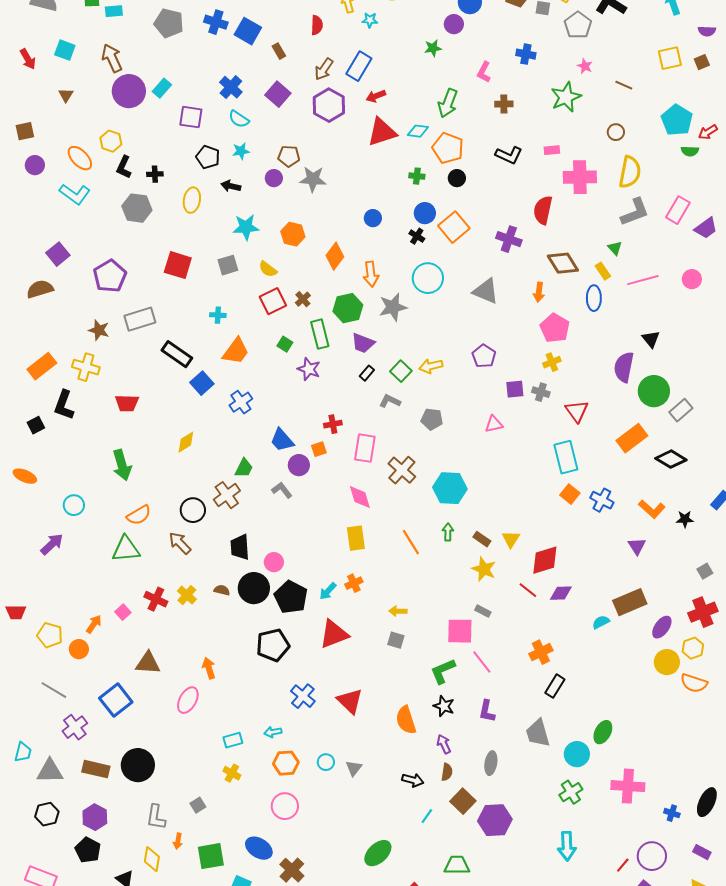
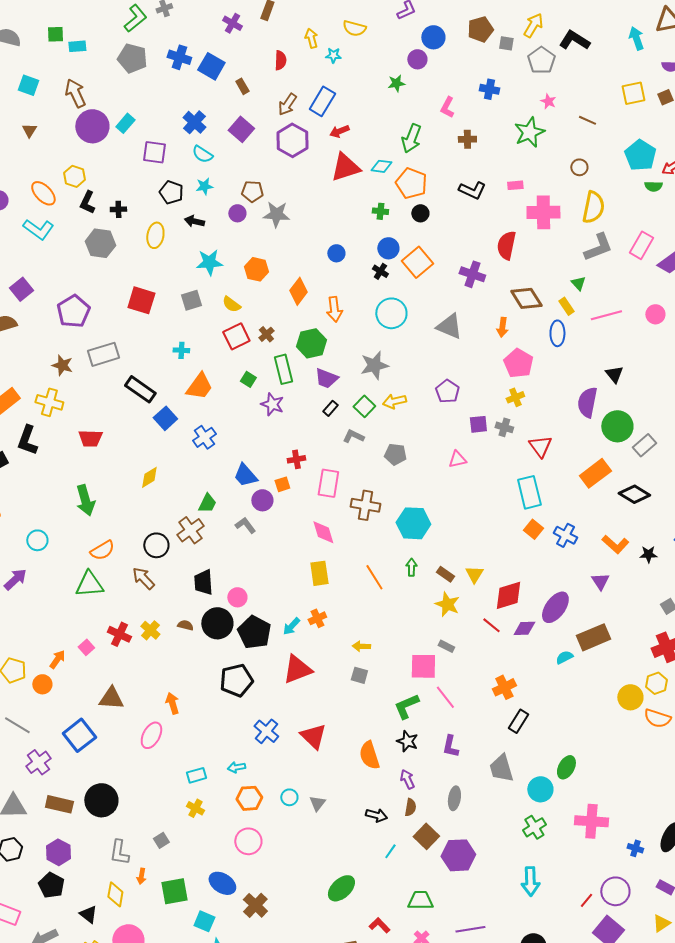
gray star: (393, 307) -> (374, 365), moved
brown cross: (402, 470) -> (365, 505), turned -32
purple ellipse: (662, 627) -> (555, 607), moved, size x1.4

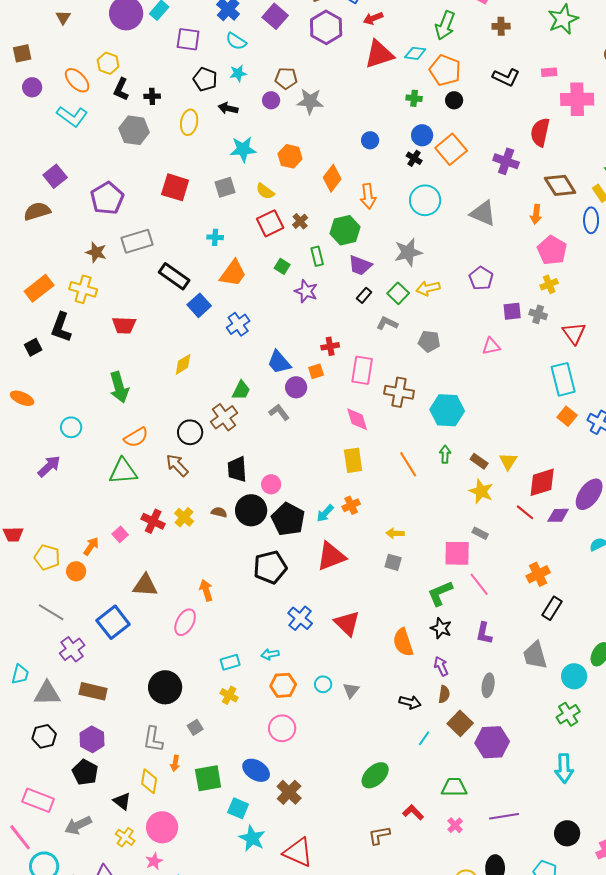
green rectangle: (283, 369) -> (317, 256), size x0.7
black circle: (101, 800) -> (165, 687), moved

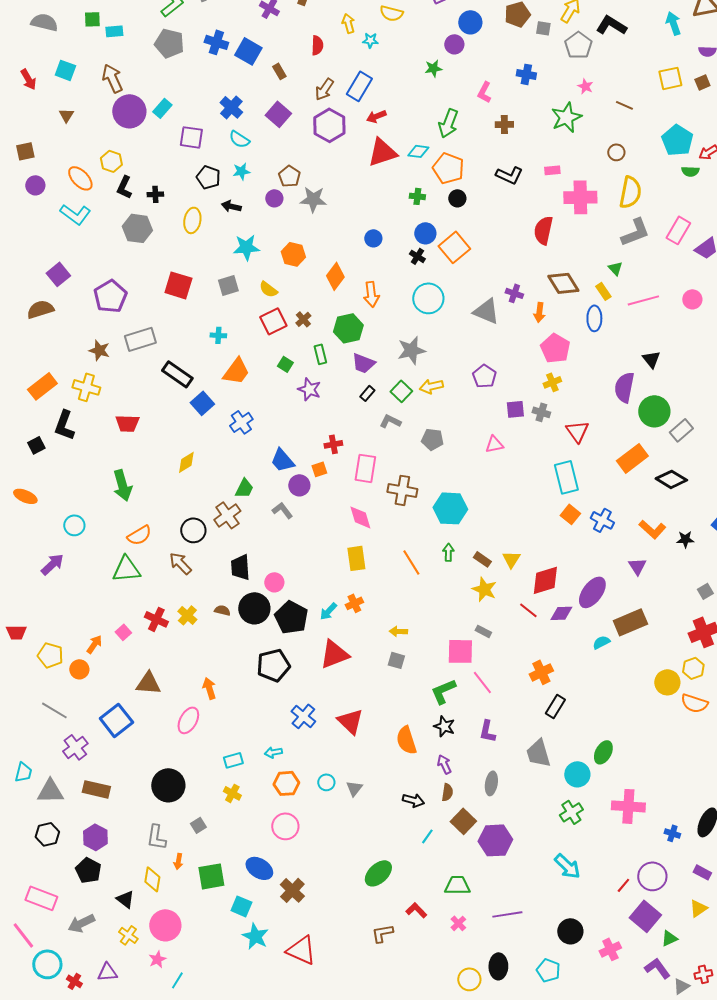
brown pentagon: (286, 78) -> (289, 176), turned 30
purple cross: (506, 161) -> (514, 293), moved, size x0.7
cyan arrow: (564, 768) -> (567, 866), turned -44

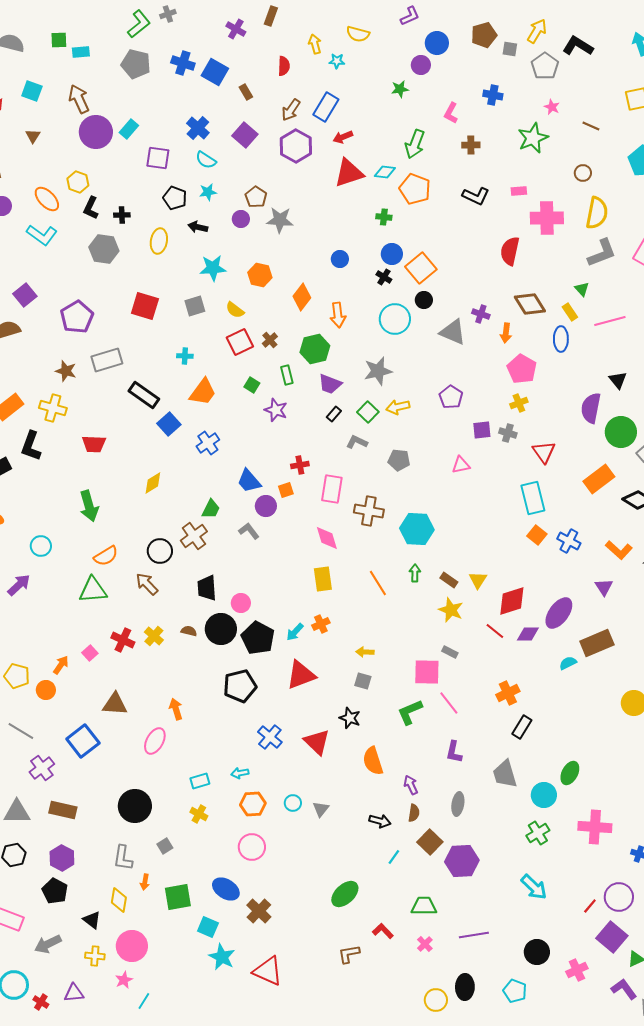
black circle: (457, 198) -> (424, 300), moved
black star: (444, 726) -> (350, 718), moved
yellow cross: (128, 935) -> (95, 956), turned -30

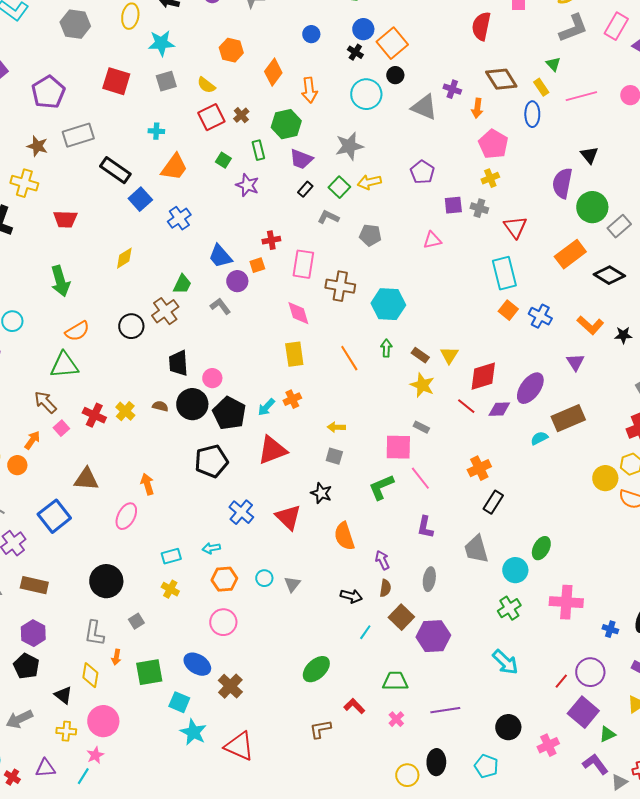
cyan star: (213, 268) -> (161, 43), moved
brown arrow: (147, 584) -> (45, 402), moved
cyan line: (144, 1001) -> (83, 776), moved

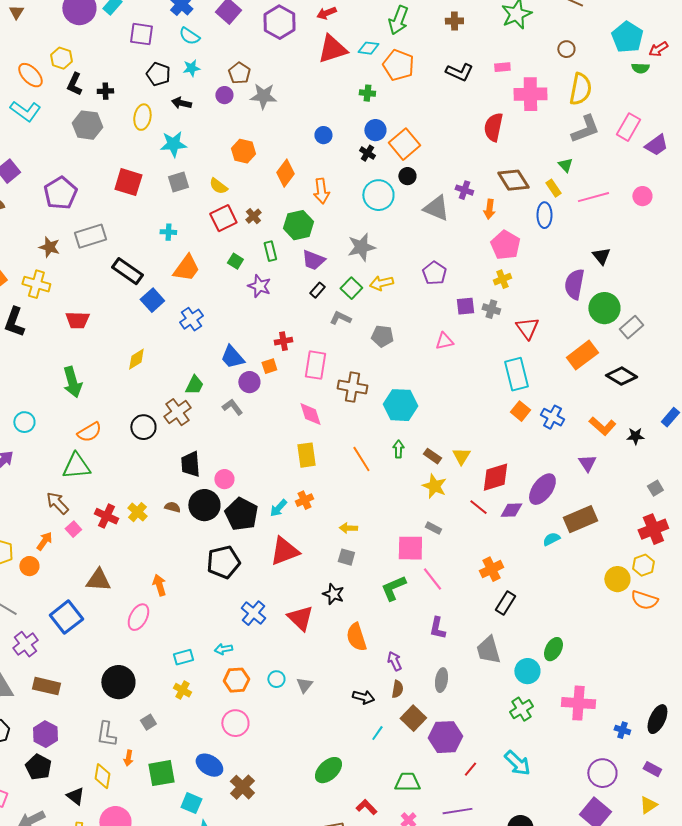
red line: (561, 681) -> (470, 769), moved

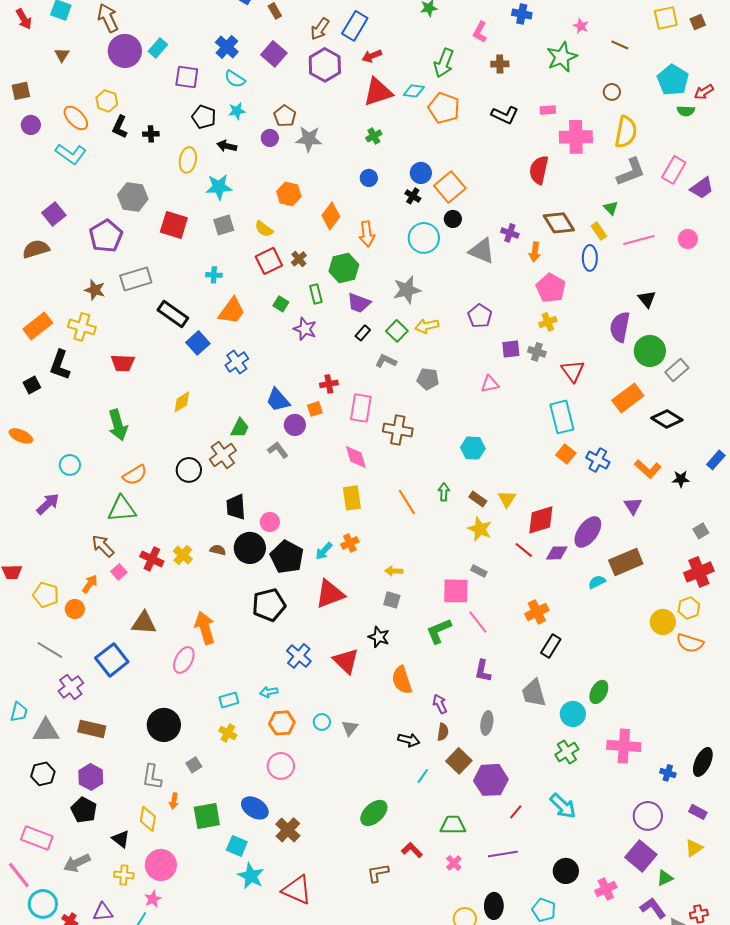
green cross: (367, 93) -> (374, 136), moved, turned -35
gray hexagon: (87, 125) -> (133, 197), moved
cyan hexagon: (400, 405) -> (473, 448), moved, size x0.7
orange arrow: (159, 585) -> (205, 628), size x1.5

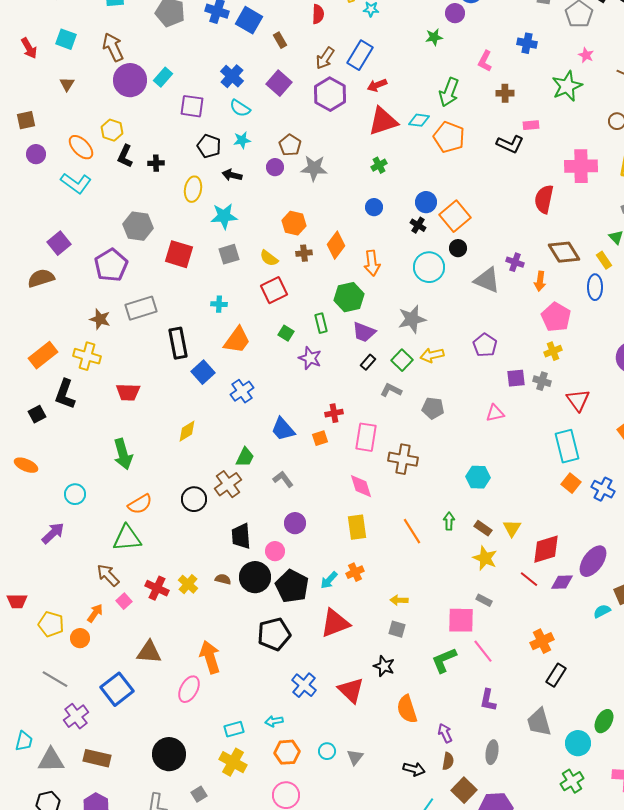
pink rectangle: (548, 110) -> (531, 125), moved
brown cross: (299, 259) -> (304, 253), moved, turned 35
black rectangle: (173, 314) -> (178, 343), turned 44
purple circle: (295, 425) -> (295, 523), moved
yellow cross: (228, 733) -> (233, 762), size x1.5

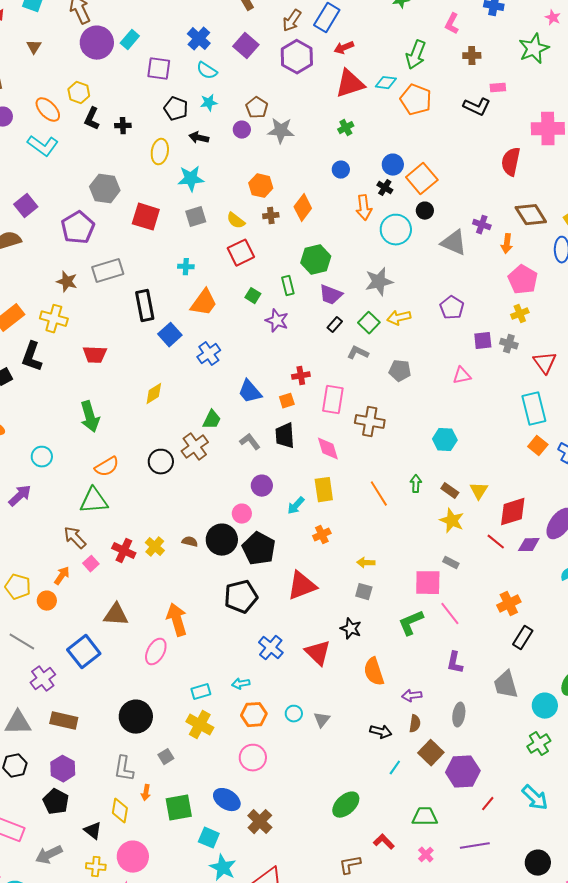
orange arrow: (372, 263) -> (364, 208), moved
black trapezoid: (241, 536) -> (285, 436), moved
cyan arrow: (329, 580) -> (296, 506), moved
purple arrow: (445, 733) -> (412, 696), turned -72

